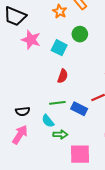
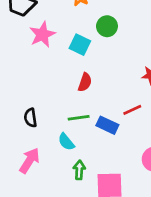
pink star: (31, 40) -> (42, 35), turned 30
black semicircle: (23, 111) -> (30, 118), moved, turned 88
green arrow: (60, 134) -> (79, 170), moved, turned -88

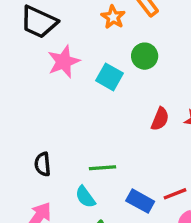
red semicircle: (85, 82) -> (160, 119), moved
red line: (132, 110) -> (175, 194), moved
blue rectangle: (107, 125) -> (140, 201), moved

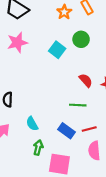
pink star: (64, 62) -> (17, 43), moved
red semicircle: (160, 119) -> (86, 80), turned -72
green line: (103, 168) -> (78, 105), moved

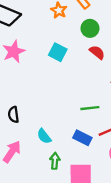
green circle: (81, 39) -> (90, 28), moved
red semicircle: (86, 80) -> (97, 52), moved

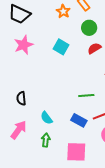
red semicircle: (97, 52) -> (94, 48), turned -72
green arrow: (55, 161) -> (46, 140), moved

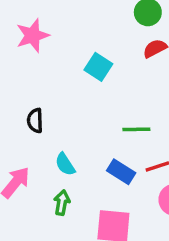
cyan square: (61, 47) -> (98, 67), moved
black semicircle: (21, 98) -> (35, 121), moved

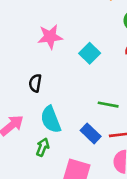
pink star: (33, 36) -> (50, 37), moved
cyan semicircle: (65, 164) -> (51, 120), size x1.5

